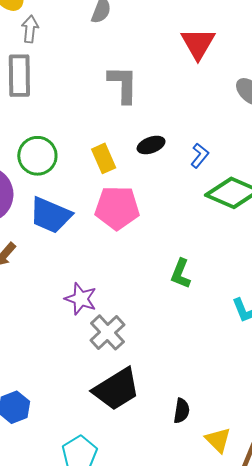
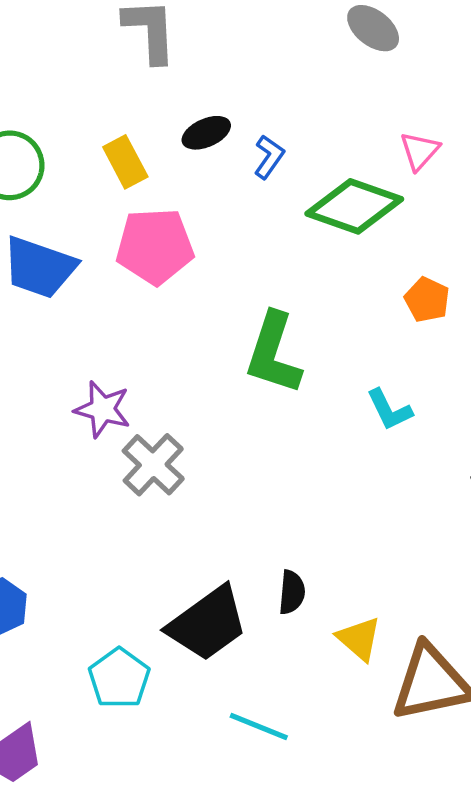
blue L-shape: (200, 156) -> (269, 157), moved
green L-shape: (181, 274) -> (273, 353), size x1.6
black trapezoid: (116, 389) -> (208, 624), moved

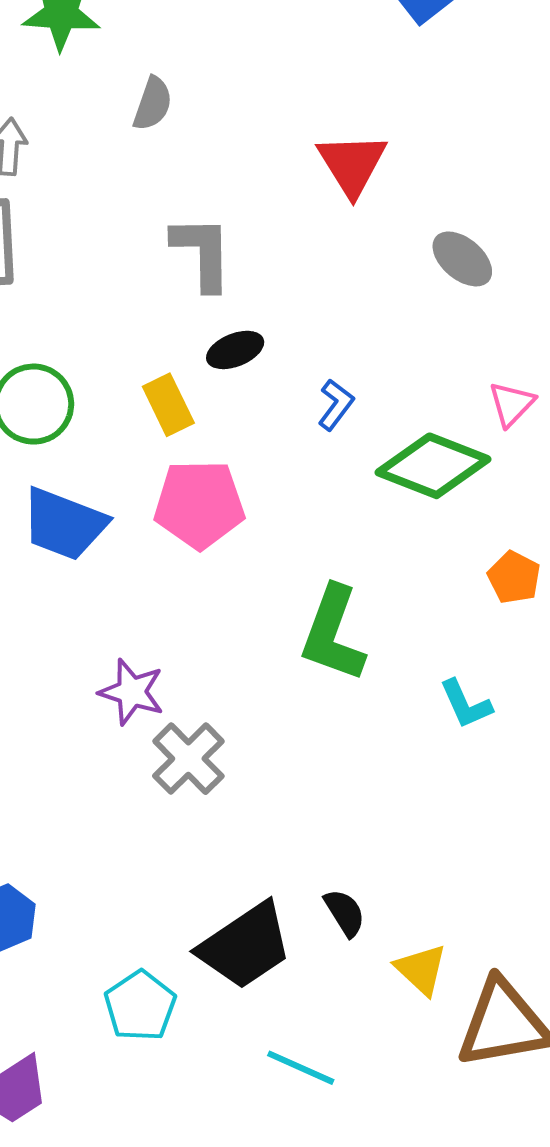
black ellipse: (206, 133) -> (235, 350), moved
black semicircle: (292, 592) -> (345, 913), turned -39

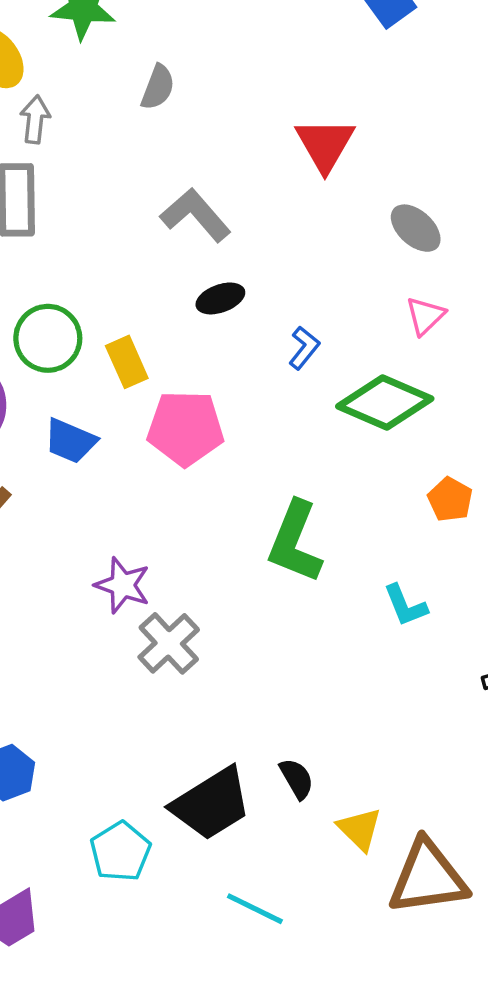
gray L-shape: (202, 253) -> (195, 215), turned -42
pink triangle: (512, 404) -> (425, 316), moved
yellow rectangle: (168, 405) -> (127, 362), moved
blue trapezoid: (64, 524) -> (70, 441), size x0.7

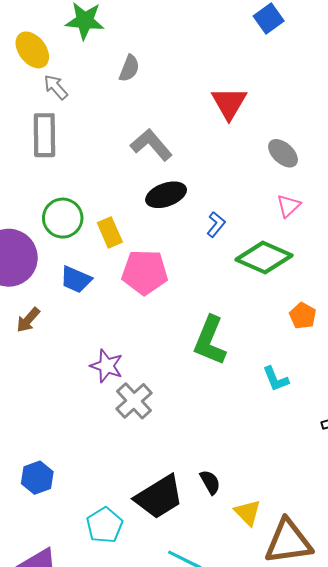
gray arrow: (35, 119) -> (56, 87), turned -48
black ellipse: (220, 298) -> (166, 195), size x1.4

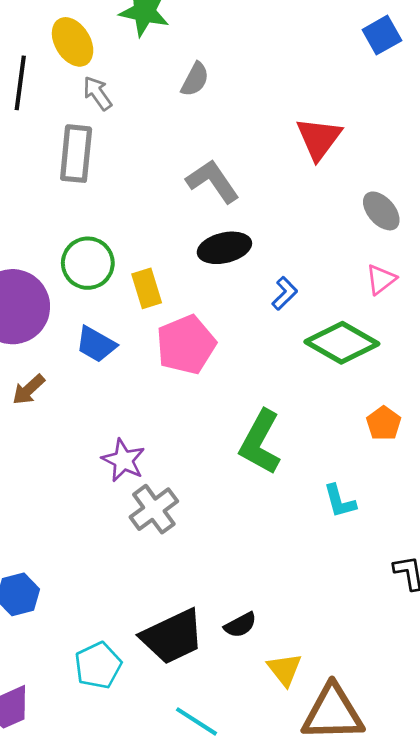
pink pentagon: (145, 272) -> (186, 345), turned -30
black semicircle: (210, 482) -> (240, 625), turned 85

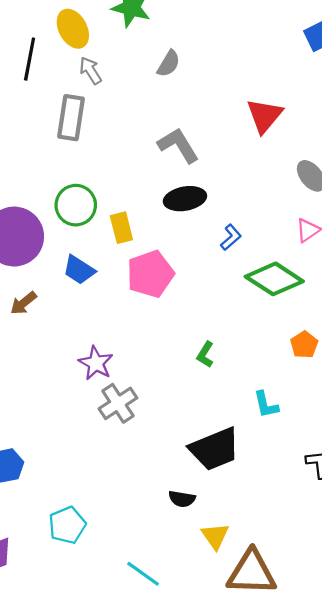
green L-shape: (260, 442) -> (205, 355), size x0.5
black semicircle: (240, 625) -> (182, 499), turned 35
black trapezoid: (172, 637) -> (215, 449), moved

